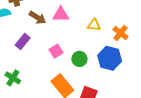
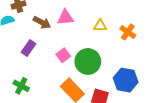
blue hexagon: (110, 58) -> (126, 80), moved
green circle: (79, 59) -> (88, 61), size x1.6

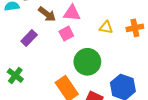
orange cross: (128, 32) -> (135, 28), moved, turned 35
pink square: (63, 55) -> (66, 34), moved

